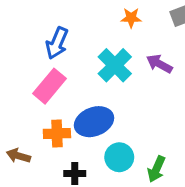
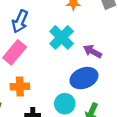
purple arrow: (159, 64) -> (93, 51), moved
blue ellipse: (94, 122) -> (84, 78), moved

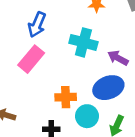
cyan cross: (62, 37) -> (83, 42), turned -30
orange cross: (20, 87) -> (66, 97), moved

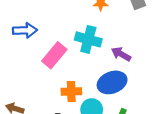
blue arrow: (37, 25) -> (25, 30), moved, turned -115
pink rectangle: (31, 59) -> (54, 55), moved

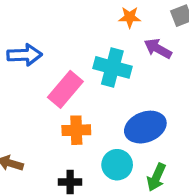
purple arrow: (121, 54) -> (158, 49), moved
orange cross: (71, 91) -> (76, 130), moved

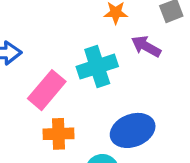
cyan cross: (112, 67) -> (97, 67), turned -33

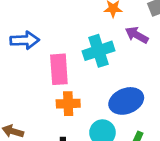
pink rectangle: (47, 90) -> (59, 69), turned -44

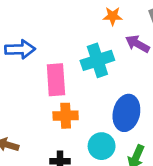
blue ellipse: (126, 101) -> (126, 113), turned -56

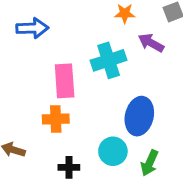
blue arrow: (20, 49) -> (32, 28), moved
orange cross: (66, 116) -> (56, 119), moved

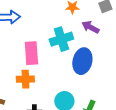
blue ellipse: (139, 116) -> (82, 61), moved

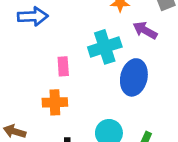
pink rectangle: (31, 53) -> (63, 66), size x0.6

